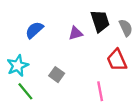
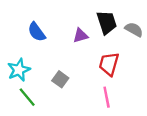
gray semicircle: (126, 28) -> (134, 30), turned -36
blue semicircle: (34, 30) -> (37, 32), turned -84
red trapezoid: (117, 60) -> (109, 64), moved, turned 40

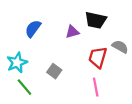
black trapezoid: (107, 22) -> (96, 20), turned 120
gray semicircle: (134, 30) -> (120, 47), moved
blue semicircle: (37, 32) -> (33, 29), turned 72

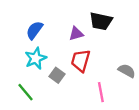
gray semicircle: (120, 47) -> (127, 71), moved
red trapezoid: (98, 57) -> (81, 61), moved
cyan star: (17, 63) -> (36, 58), moved

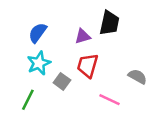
black trapezoid: (101, 21) -> (109, 23), turned -90
green line: (25, 92) -> (28, 100), turned 66
pink line: (101, 92) -> (109, 100), turned -54

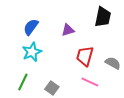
black trapezoid: (109, 23) -> (103, 17), moved
red trapezoid: (88, 66) -> (85, 56), moved
gray square: (62, 81) -> (52, 88), moved

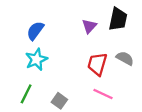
purple triangle: (68, 30) -> (89, 26), moved, turned -32
gray semicircle: (113, 63) -> (125, 58), moved

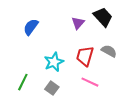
black trapezoid: (118, 19) -> (103, 17), turned -55
cyan star: (36, 59) -> (54, 62), moved

